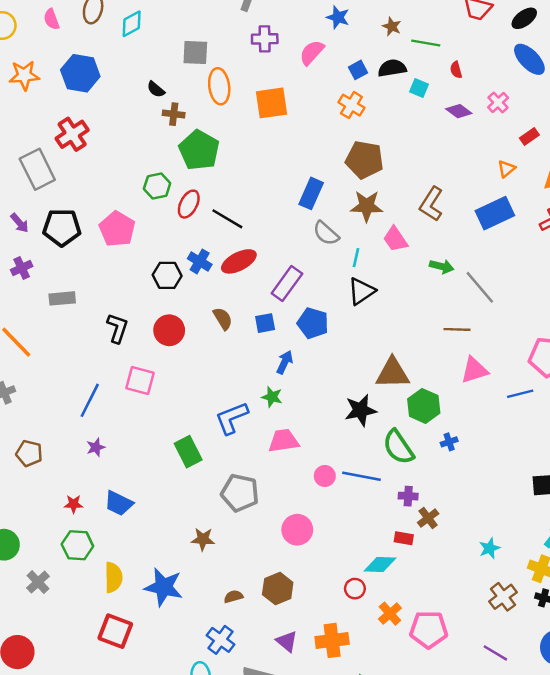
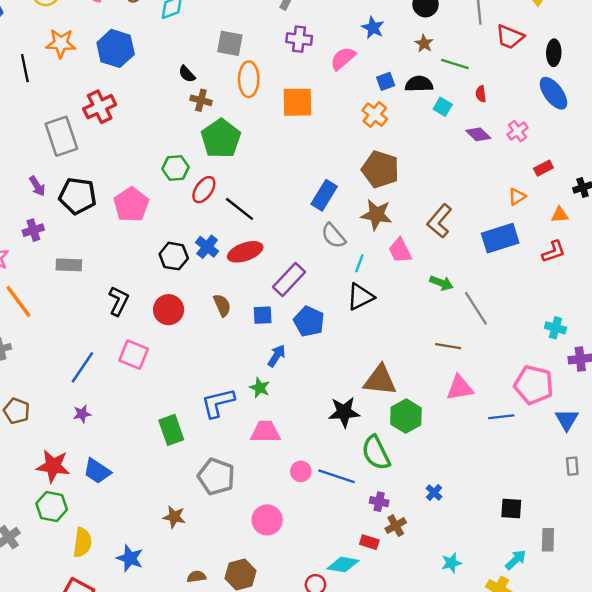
black ellipse: (524, 18) -> (554, 53), turned -60
blue cross: (449, 442) -> (434, 493), moved, turned -35
red star: (73, 504) -> (53, 466), size x1.8
blue star: (164, 587) -> (130, 558), size x0.7

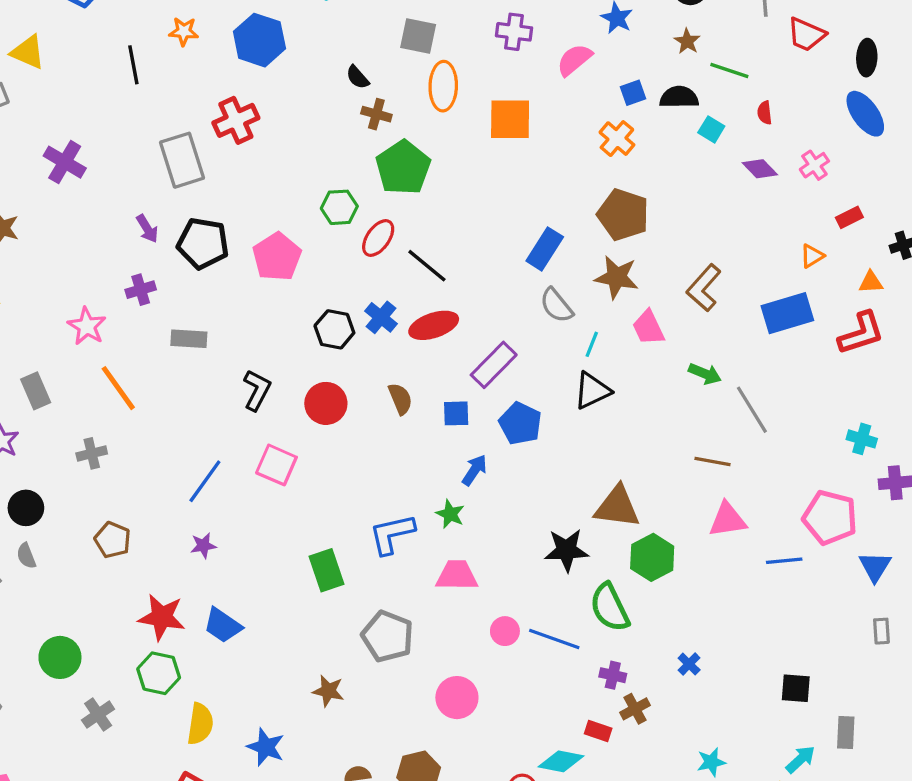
orange star: (61, 43) -> (184, 31), size x0.7
red L-shape: (554, 252) -> (861, 333), size x1.4

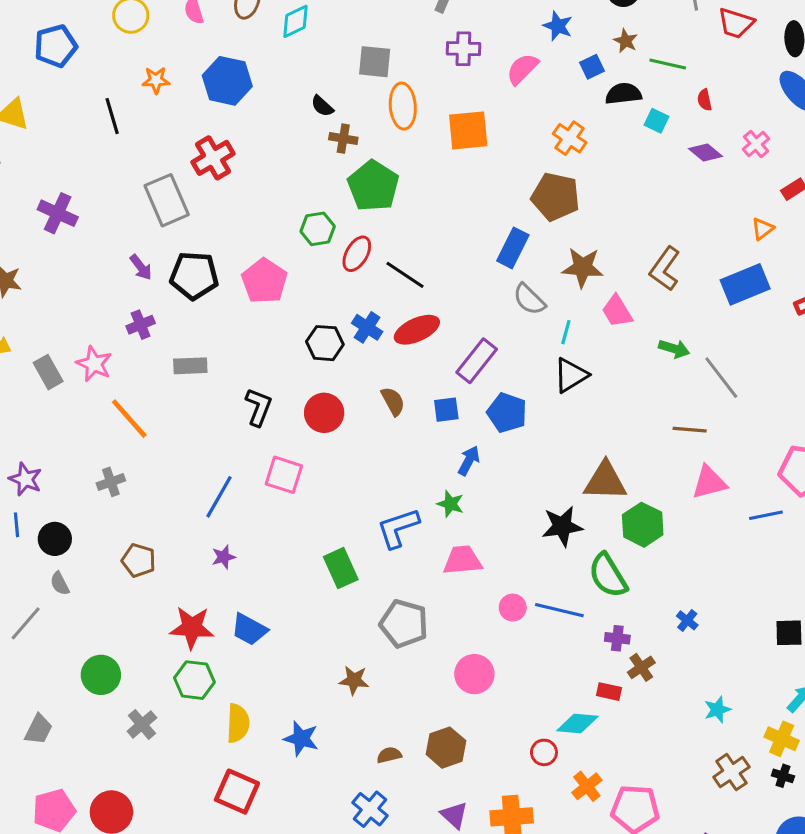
blue square: (633, 93) -> (592, 67), moved
brown pentagon: (623, 215) -> (555, 197), moved
gray rectangle: (36, 391) -> (48, 372), moved

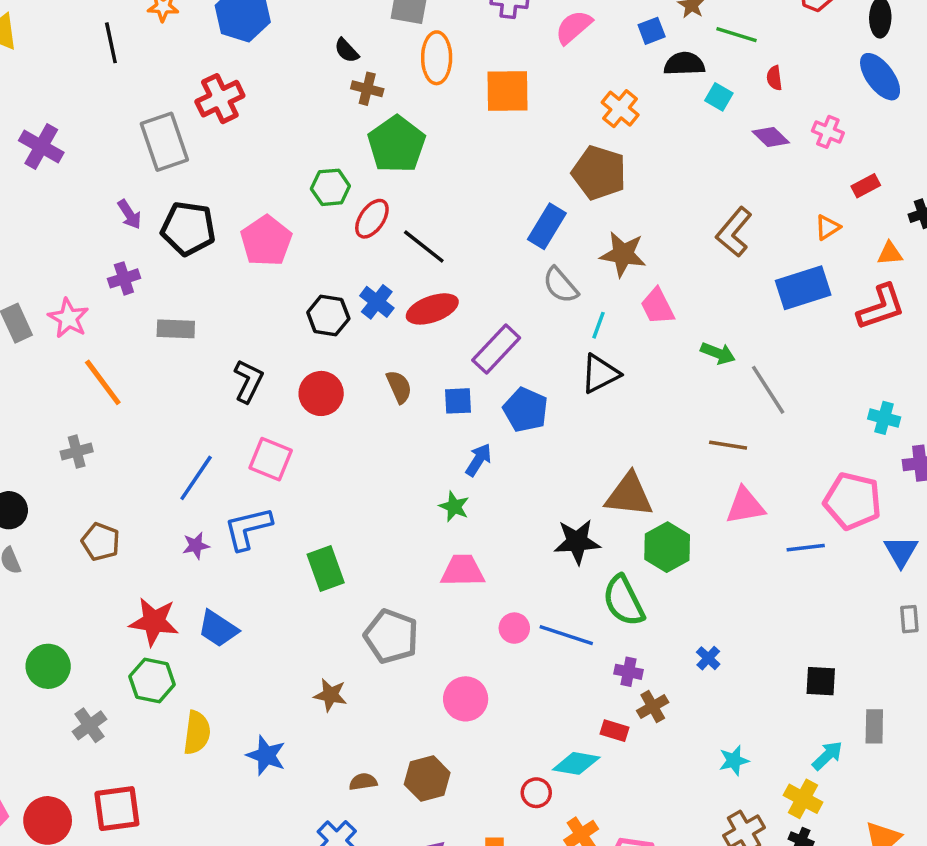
pink cross: (756, 144) -> (828, 132), turned -32
brown L-shape: (665, 269) -> (734, 232), moved
blue L-shape: (398, 528) -> (248, 528), moved
red square: (237, 792) -> (117, 809), moved, turned -36

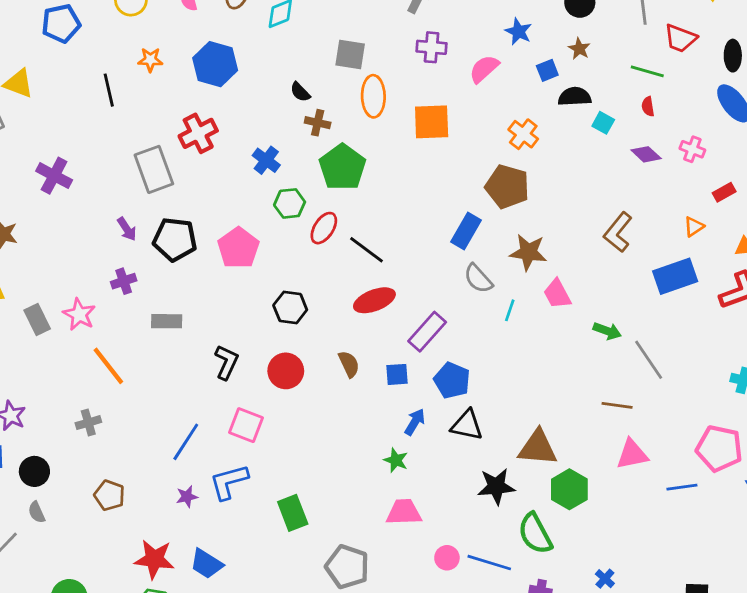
green line: (736, 35) -> (647, 71), moved
blue cross: (377, 302) -> (266, 160), moved
black triangle: (600, 374) -> (467, 425), moved, turned 40

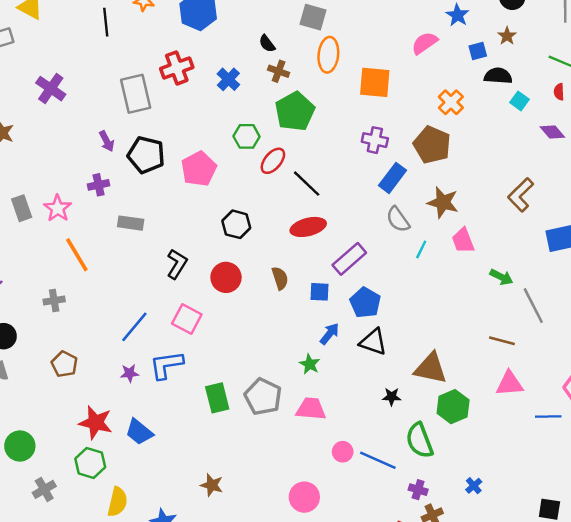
purple cross: (432, 47) -> (375, 140), moved
blue cross: (266, 160) -> (228, 79), moved
black star: (496, 486) -> (392, 397), size x0.6
gray pentagon: (347, 567) -> (263, 397), moved

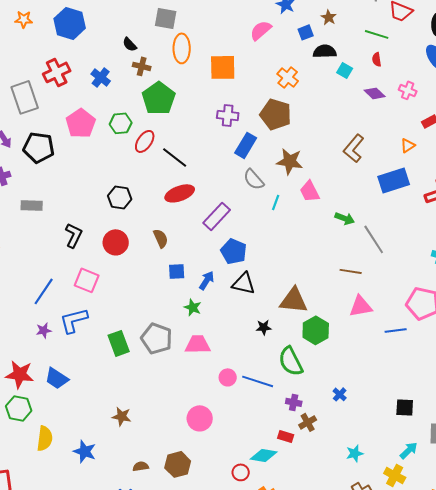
pink pentagon: (199, 169) -> (81, 123), moved
blue square: (319, 292) -> (177, 271), moved

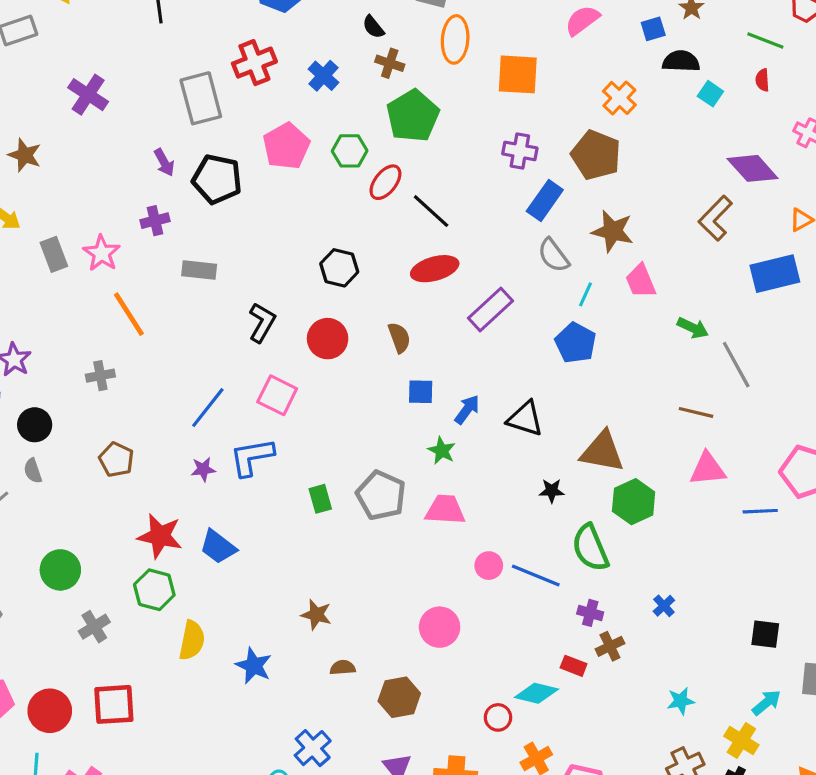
purple diamond: (375, 93) -> (753, 168), moved, size x1.5
blue pentagon: (234, 251) -> (576, 343), moved
green rectangle: (119, 343) -> (320, 499), size x0.7
brown semicircle: (141, 466) -> (343, 668), moved

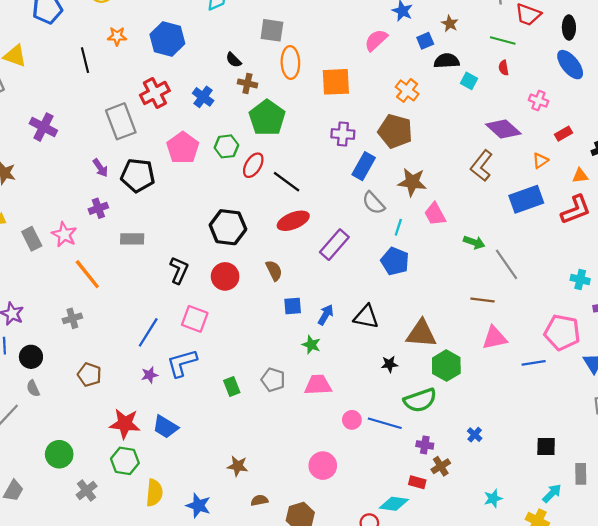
black hexagon: (339, 268) -> (228, 227), size x1.4
gray pentagon: (381, 495) -> (273, 380), size x0.7
green semicircle: (590, 548) -> (420, 400), turned -80

